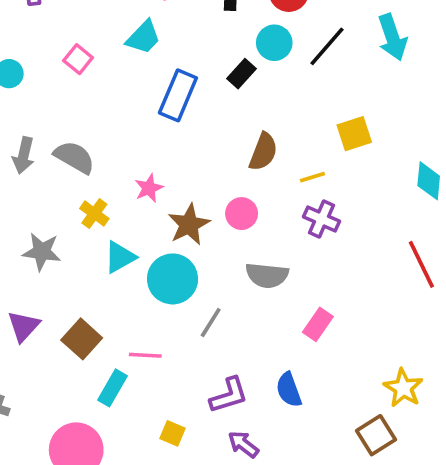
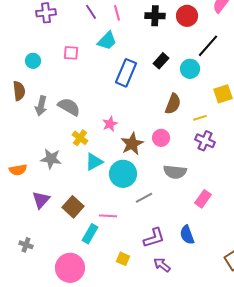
cyan circle: (274, 43) -> (190, 69), moved
pink square: (78, 59) -> (71, 53), turned -35
gray line: (211, 323) -> (144, 198), turned 30

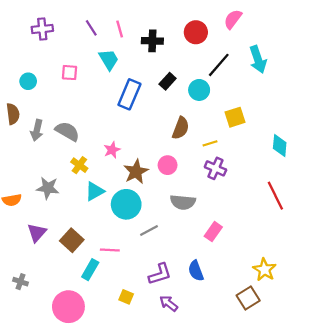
black cross: (155, 16) -> (152, 41), moved
cyan trapezoid: (107, 41) -> (109, 59), turned -75

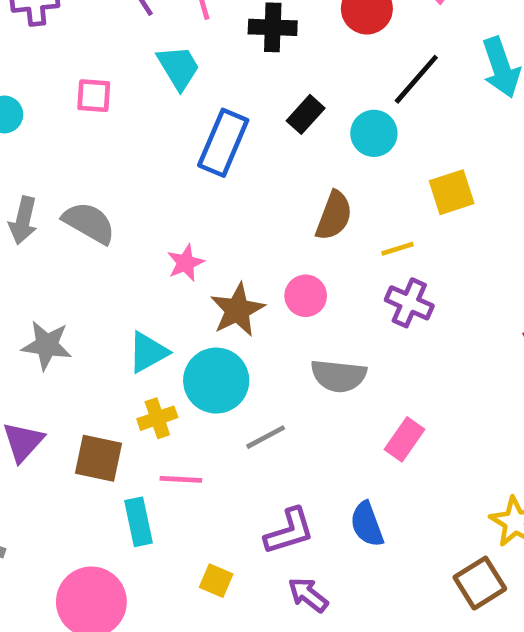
yellow cross: (79, 165) -> (157, 418), moved, turned 35
brown square: (72, 240) -> (98, 458), turned -30
cyan rectangle: (90, 270) -> (138, 522), turned -42

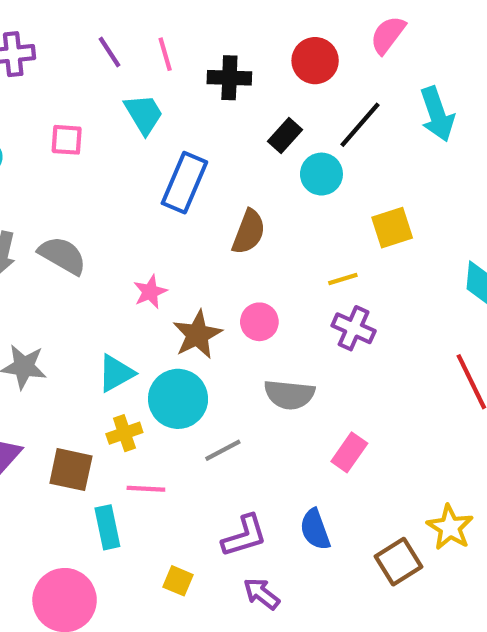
black rectangle: (306, 114) -> (285, 136), moved
brown semicircle: (334, 216) -> (249, 232), moved
brown square: (480, 583) -> (399, 562), moved

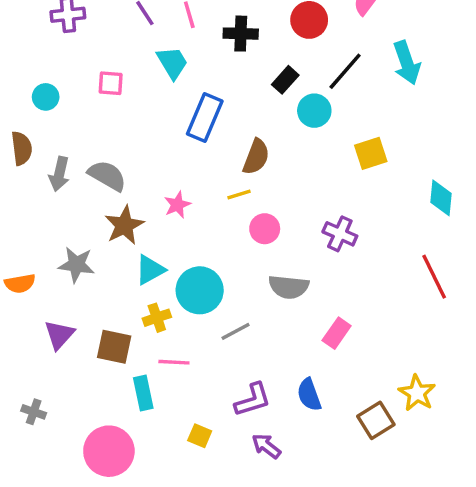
yellow line: (343, 279) -> (239, 194), moved
brown star: (197, 335) -> (124, 225), moved

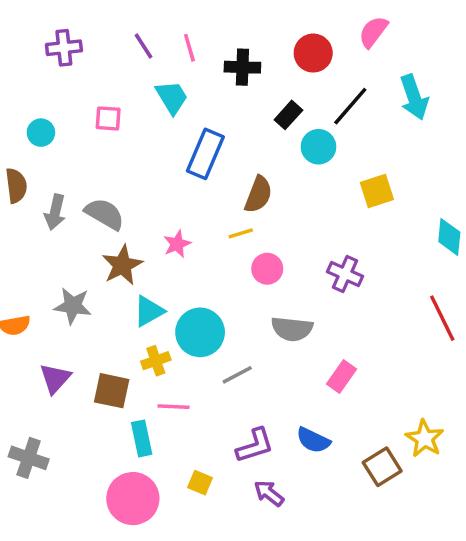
blue semicircle: (309, 395) -> (313, 440), turned -44
gray cross: (34, 412) -> (29, 458), size x1.5
pink circle: (109, 451) -> (133, 499), moved

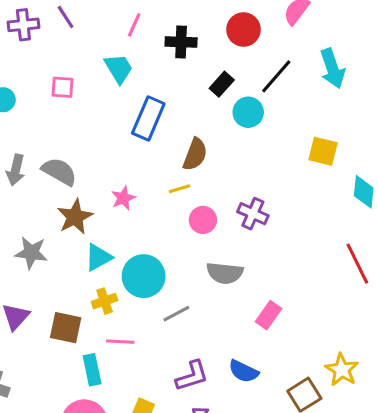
purple line: (143, 46) -> (66, 17), moved
pink line: (189, 48) -> (134, 25), turned 40
yellow square: (377, 191) -> (323, 151), moved, turned 32
purple cross: (345, 274) -> (253, 214), moved

